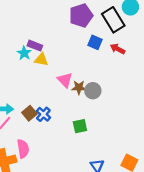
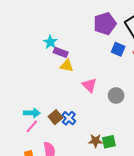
cyan star: (24, 53) -> (50, 42), moved
brown star: (79, 87) -> (96, 141), moved
green square: (80, 126) -> (109, 142), moved

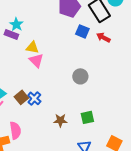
purple rectangle: (61, 52) -> (11, 34), moved
pink triangle: (89, 85) -> (36, 60), moved
green square: (109, 142) -> (87, 117), moved

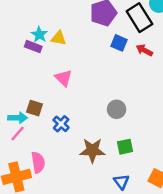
yellow triangle: (32, 47) -> (59, 38), moved
gray circle: (80, 76) -> (117, 109), moved
brown square: (21, 97) -> (35, 108), moved, turned -32
brown star: (60, 120) -> (92, 150), size x1.5

